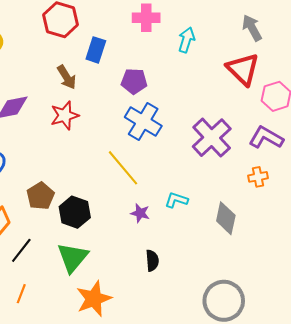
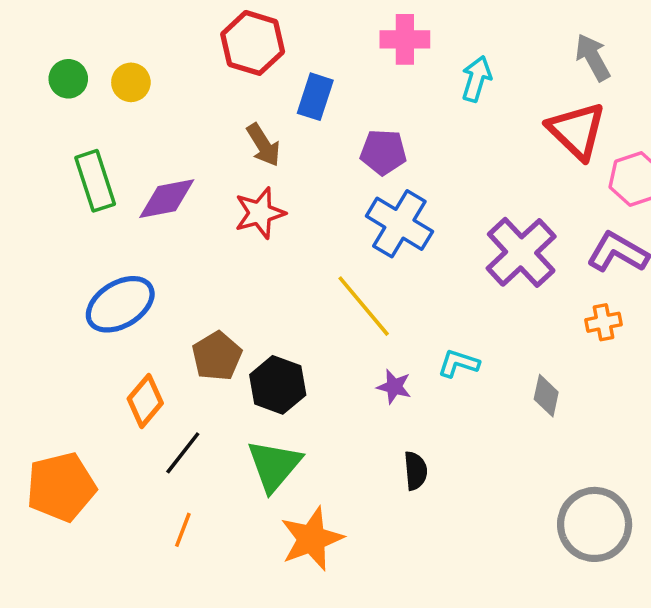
gray diamond: (226, 218) -> (546, 396), size x0.7
gray circle: (224, 301) -> (595, 524), moved

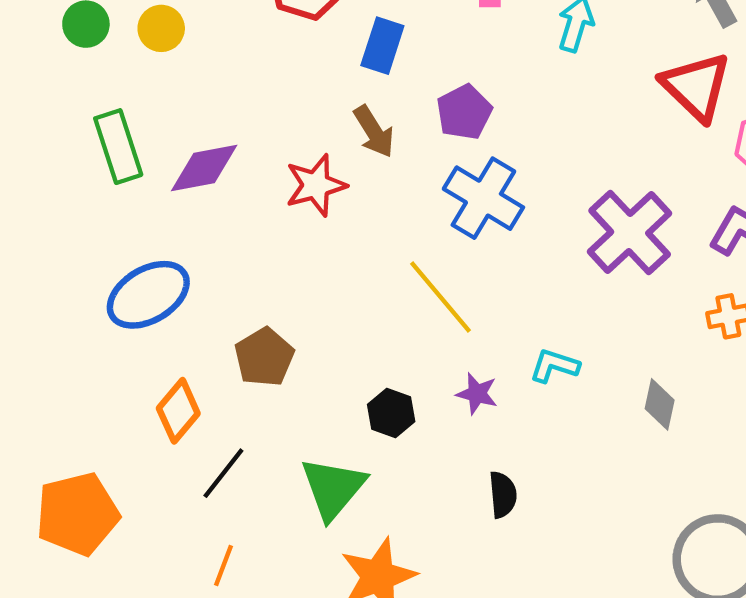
brown arrow: (263, 145) -> (374, 132), moved
purple pentagon: (383, 152) -> (464, 112), turned -30
black hexagon: (278, 385) -> (391, 413), moved, size x0.7

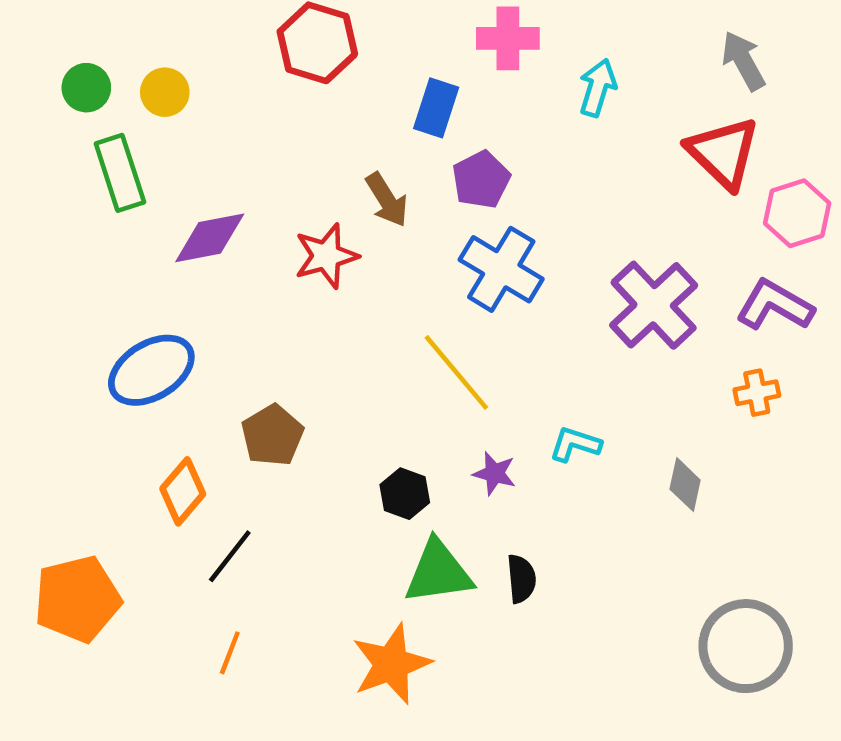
blue rectangle: (382, 46) -> (436, 108), moved
green rectangle: (118, 147) -> (120, 173), moved
green triangle: (333, 488) -> (438, 572), moved, turned 42

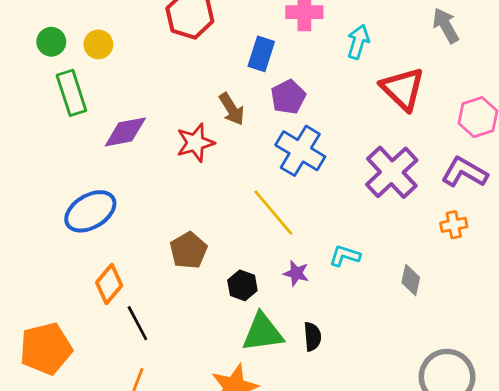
red triangle: (723, 153) -> (403, 89), moved
brown pentagon: (272, 435) -> (189, 250), moved
black line: (230, 556) -> (137, 323), turned -66

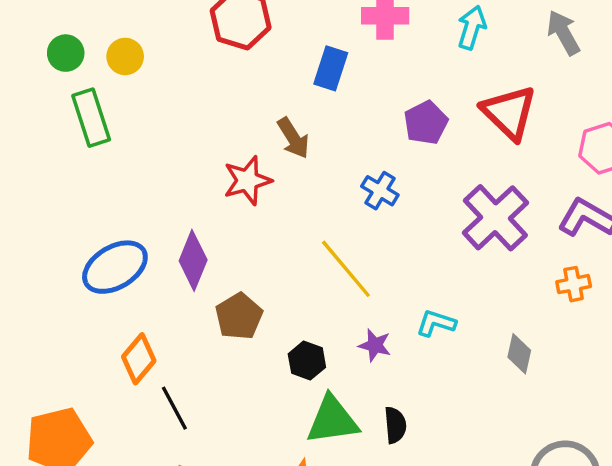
cyan arrow: (358, 42) -> (472, 28), moved
purple pentagon: (288, 97) -> (426, 123), moved
purple diamond: (125, 132) -> (193, 260), moved, turned -57
blue cross: (300, 151) -> (380, 191), size x0.6

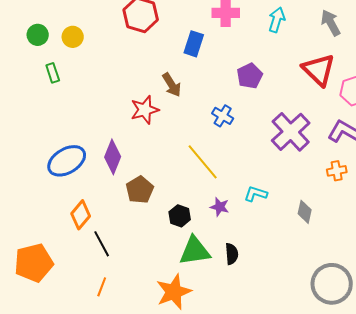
red triangle: (509, 113) -> (319, 70), moved
green rectangle: (91, 118) -> (53, 73), size x0.6

